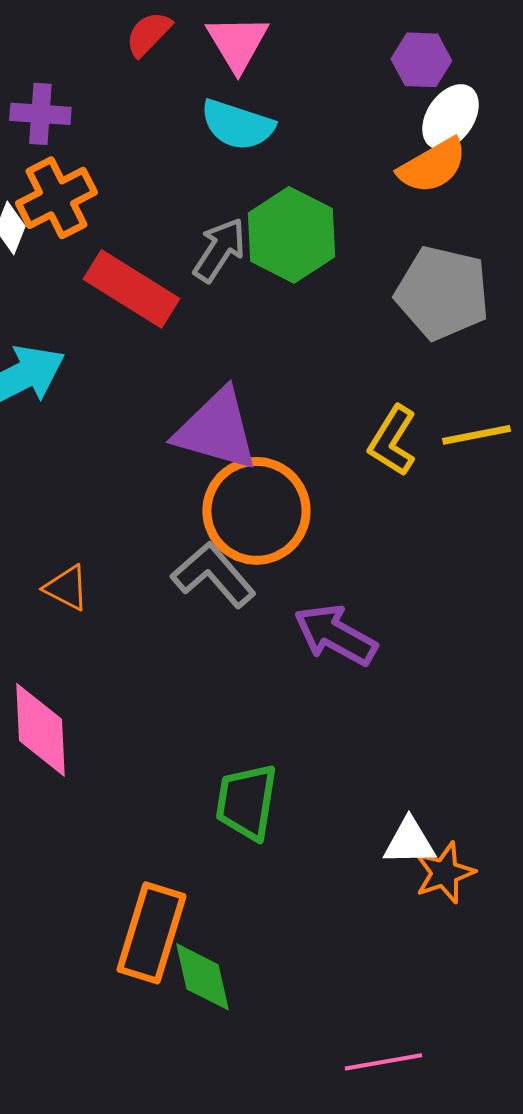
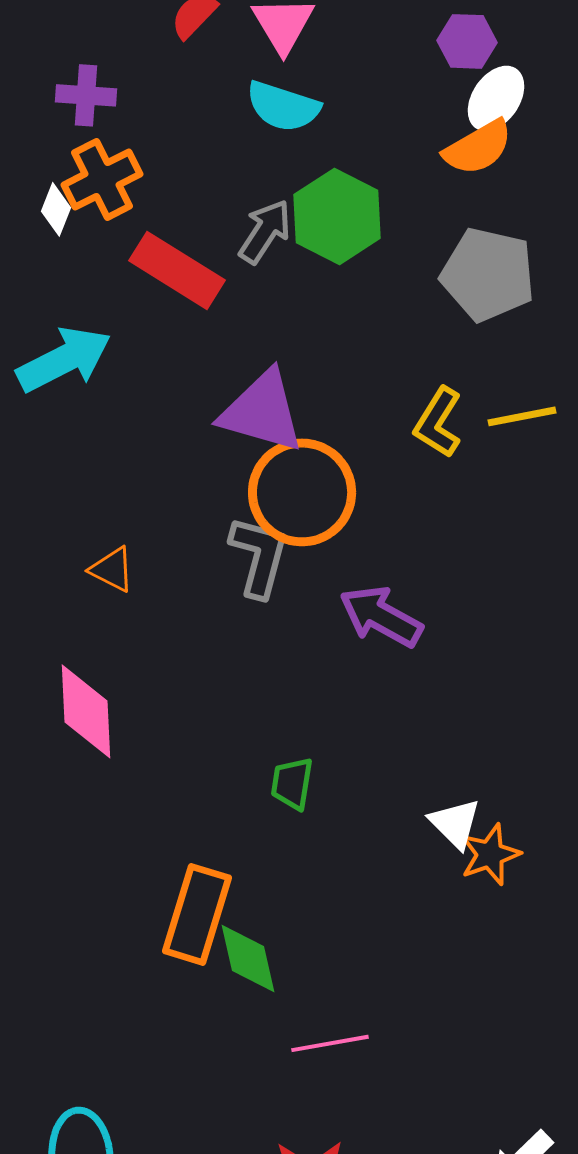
gray L-shape: (213, 575) -> (259, 556), turned 56
green trapezoid: (246, 802) -> (292, 783), size x0.7
white triangle: (409, 842) -> (455, 823), turned 46
pink line: (383, 1062) -> (330, 1043), moved

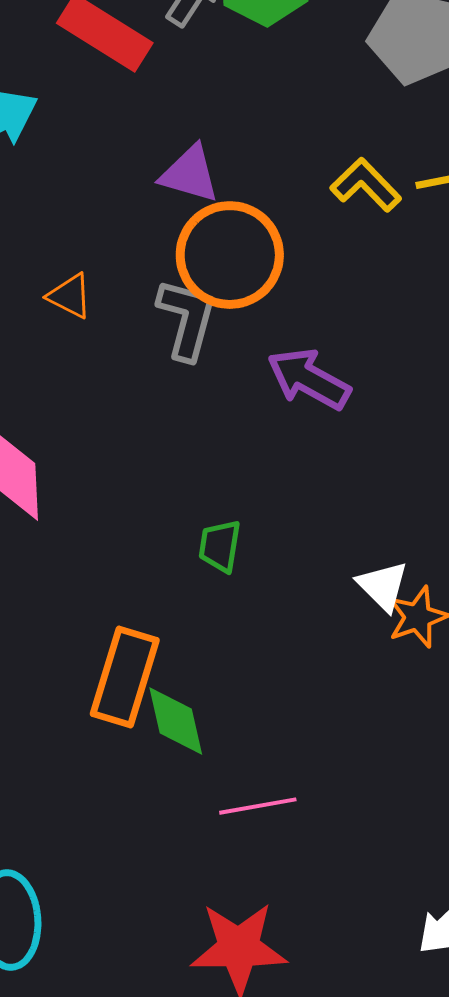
purple triangle: (262, 411) -> (190, 174), size x0.7
yellow L-shape: (438, 422) -> (366, 185), turned 104
orange triangle: (112, 569) -> (70, 296), moved

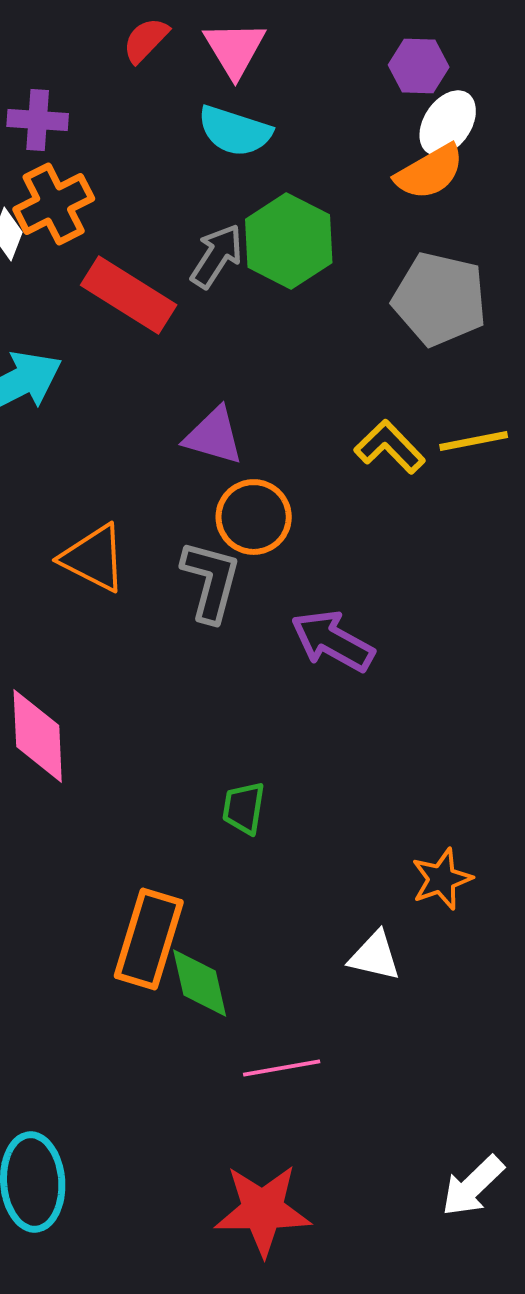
orange circle: (230, 255) -> (254, 517), size x0.7
orange triangle: (70, 296) -> (94, 558), size x1.5
white triangle: (383, 586) -> (375, 956), moved, turned -32

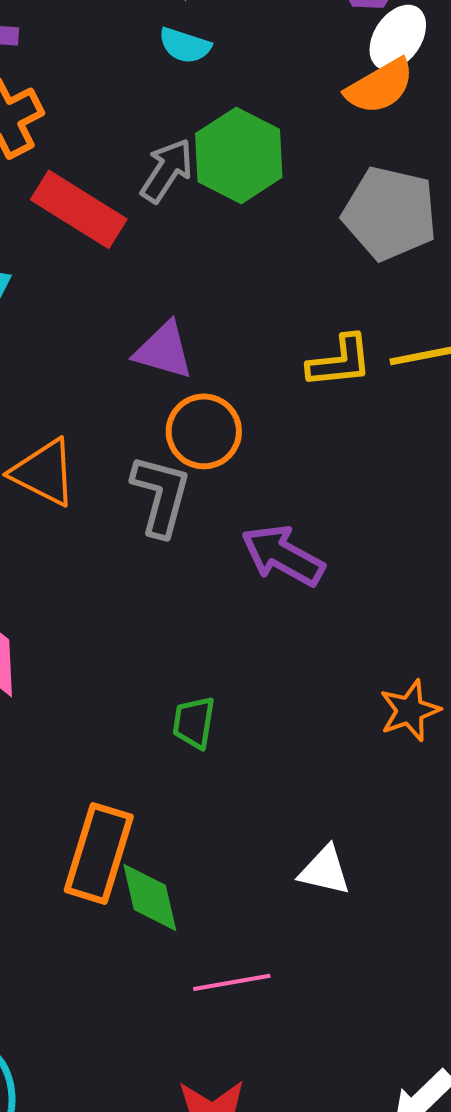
cyan semicircle: (235, 131) -> (185, 45), size x0.7
yellow L-shape: (390, 447) -> (340, 361), turned 128
orange star: (442, 879) -> (410, 710), moved

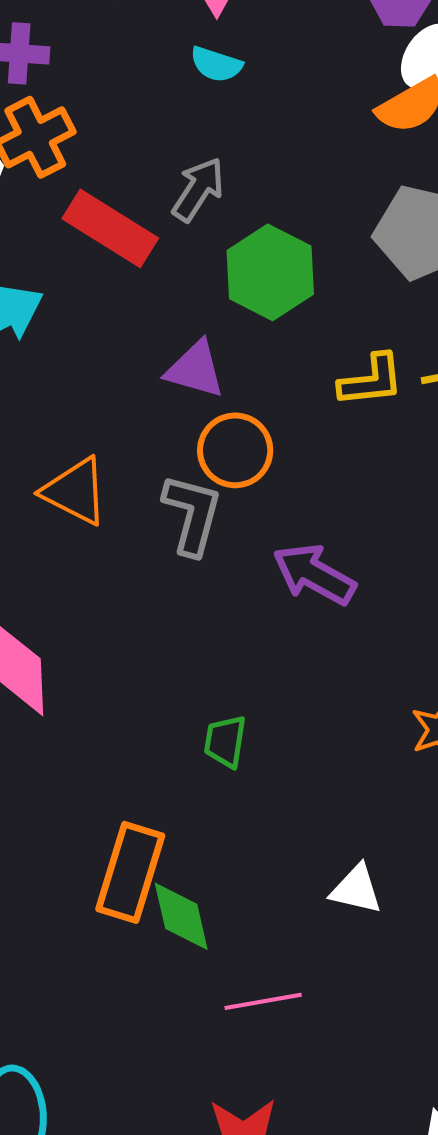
green hexagon: (239, 155) -> (270, 272), moved

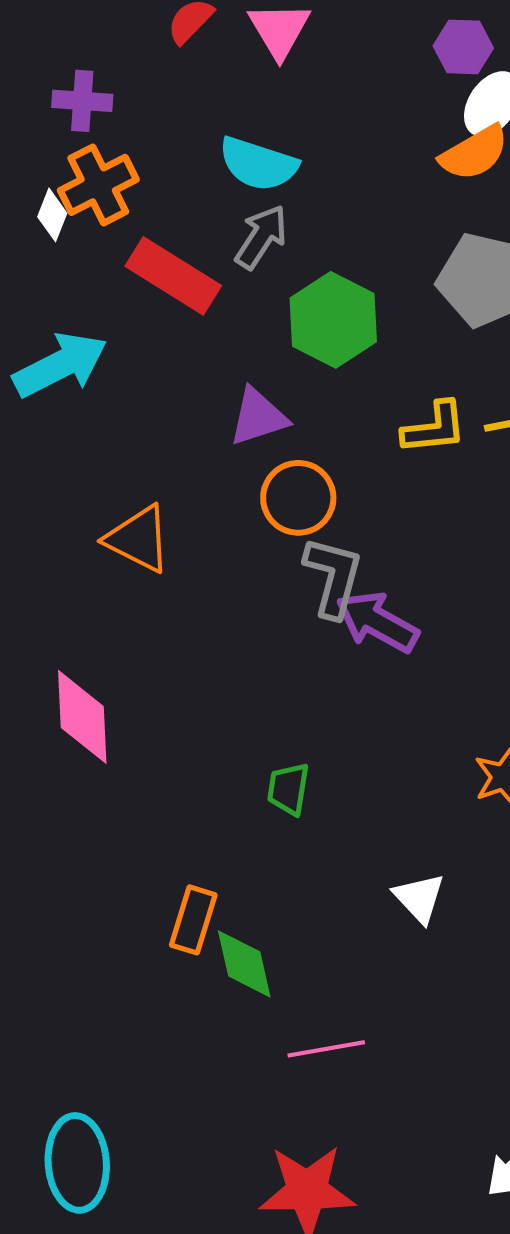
cyan semicircle: (216, 64) -> (258, 164), moved, size x1.5
purple triangle: (195, 369) -> (258, 417), turned -34
gray L-shape: (192, 514) -> (333, 577), moved
orange rectangle: (130, 872) -> (193, 920), size x0.7
white triangle: (356, 889) -> (419, 898), moved, turned 34

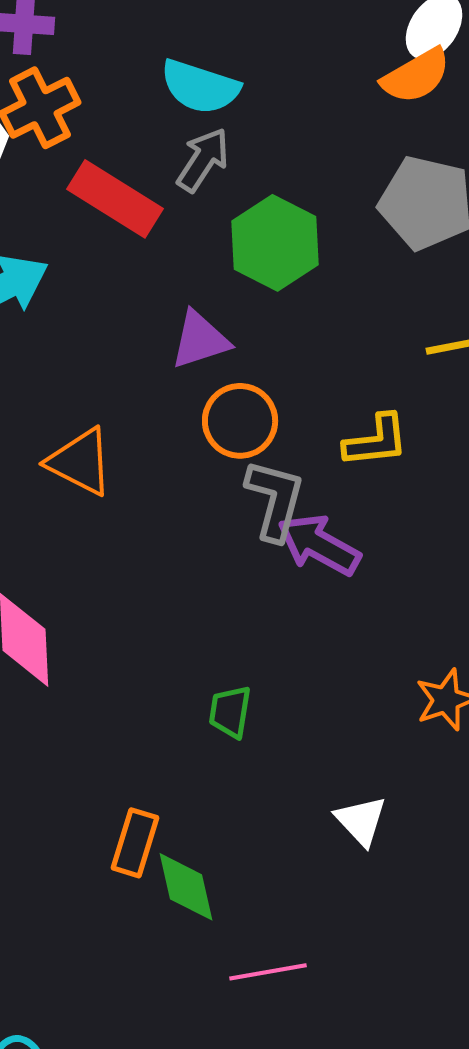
yellow L-shape: (434, 428) -> (376, 441), moved

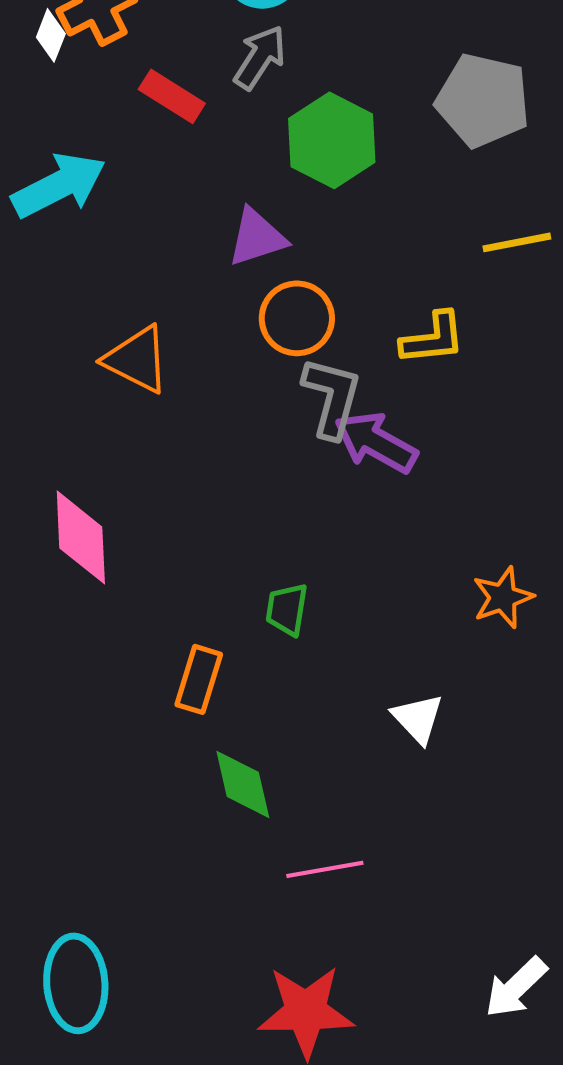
red rectangle: (115, 199) -> (172, 96), size x0.7
orange rectangle: (135, 843) -> (199, 679), moved

